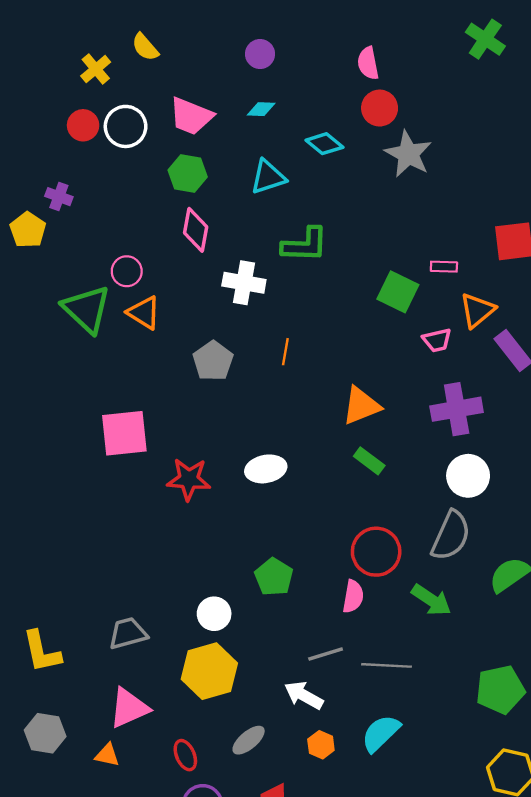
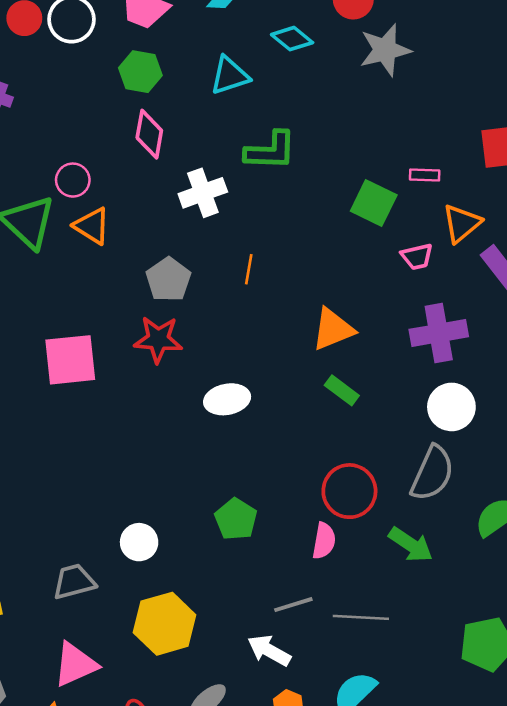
gray star: (408, 154) -> (385, 50), turned 30
white cross: (244, 283) -> (203, 193), turned -30
red star: (189, 479) -> (158, 339), moved
white circle: (214, 614) -> (139, 542), moved

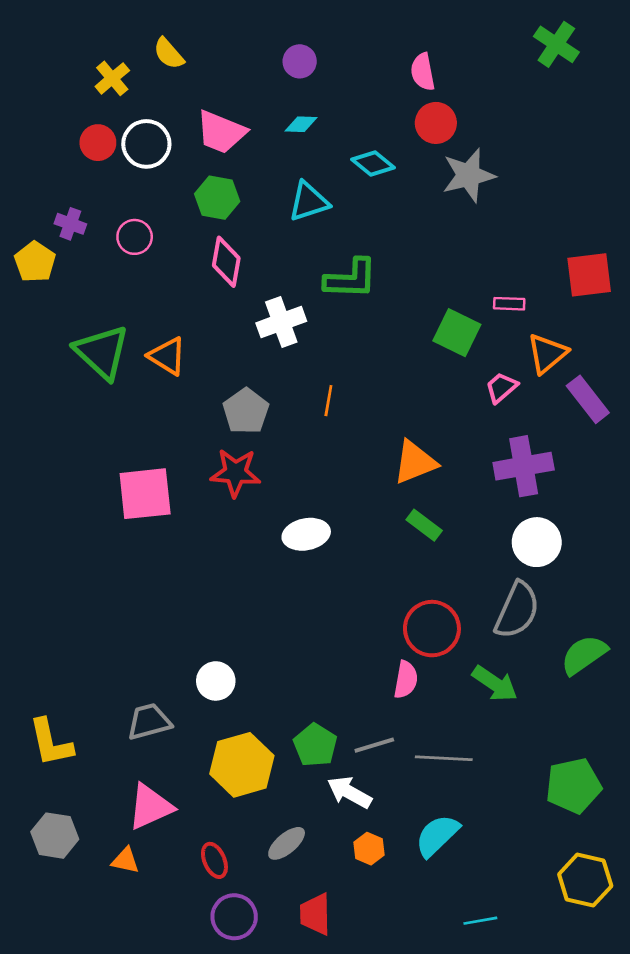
pink circle: (73, 180) -> (135, 237), moved
pink trapezoid: (417, 257) -> (501, 388), turned 152
green pentagon: (236, 519) -> (315, 745), moved

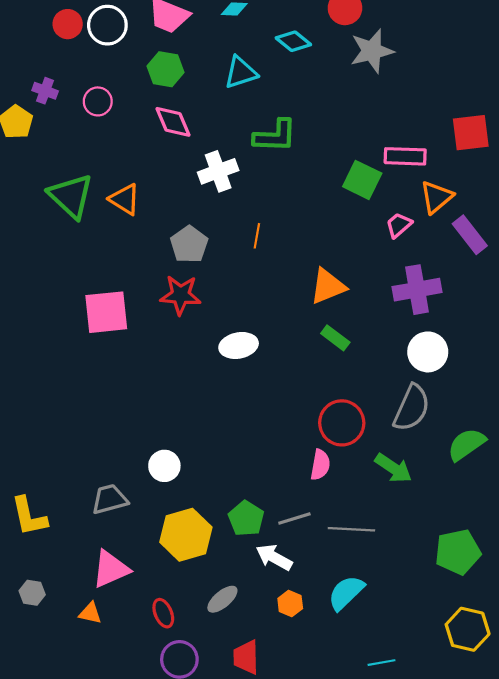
pink diamond: (226, 262) -> (173, 122), turned -33
pink rectangle: (509, 304) -> (405, 156), size x1.6
gray hexagon: (55, 836) -> (32, 593), size x0.7

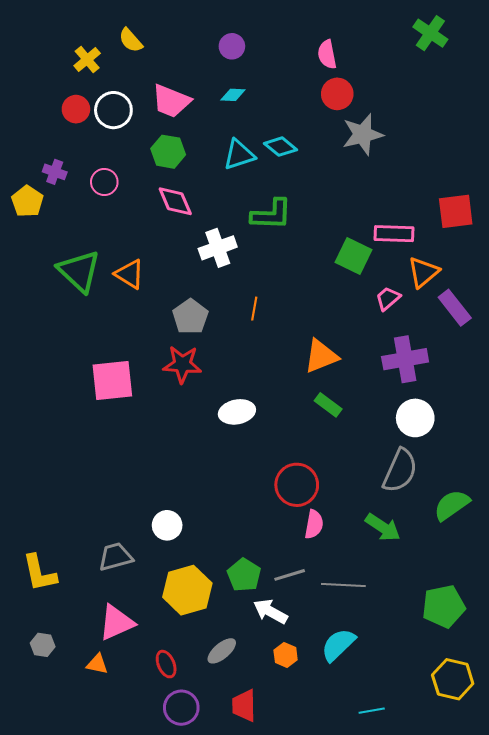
cyan diamond: (293, 41) -> (281, 147), moved
red circle: (342, 423) -> (297, 485), moved

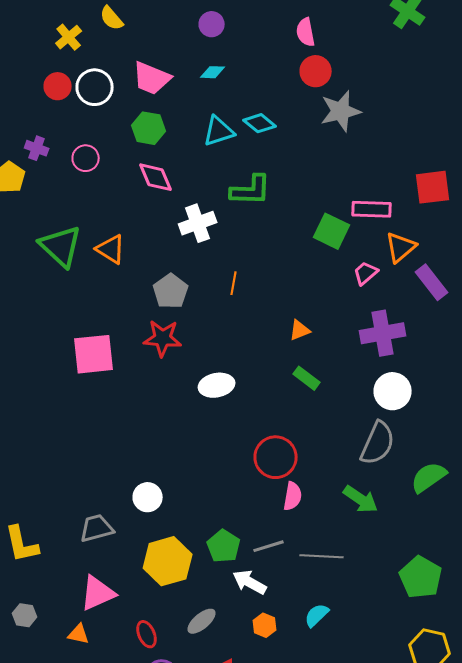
orange triangle: (321, 356) -> (300, 330), size x0.6
green pentagon: (444, 606) -> (421, 577), turned -30
cyan semicircle: (338, 645) -> (317, 615), size x0.7

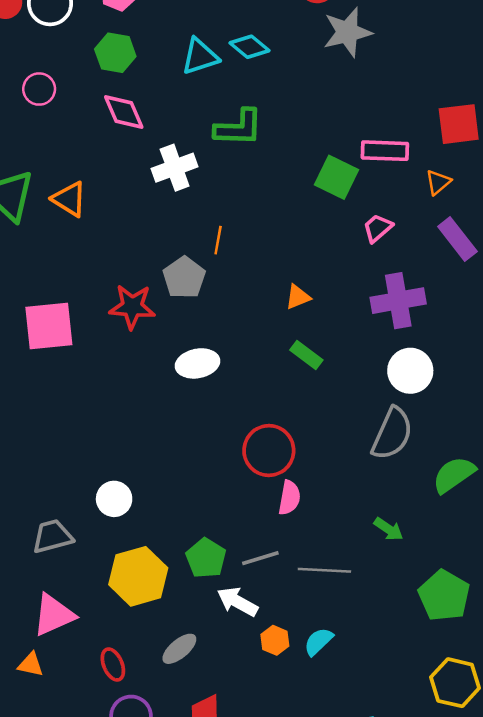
orange triangle: (401, 247) -> (438, 182), moved, size x0.7
gray pentagon: (171, 291) -> (184, 278), moved
green arrow: (361, 499) -> (389, 529), moved, size x0.7
orange hexagon: (265, 625) -> (275, 640), moved

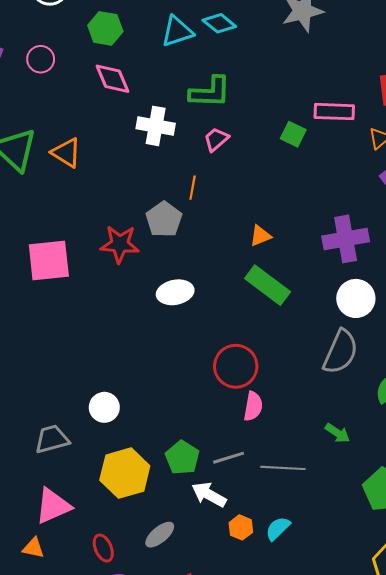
white cross: (175, 168) -> (156, 126), turned 30
green square: (337, 177) -> (293, 134), size x0.7
pink trapezoid: (378, 228) -> (216, 139), moved
green rectangle: (306, 355) -> (268, 285), size x1.6

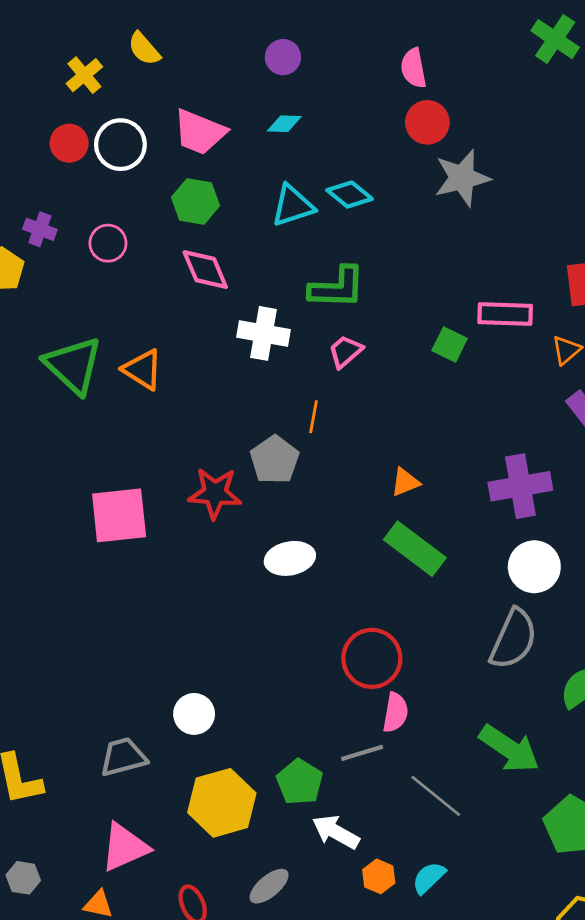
green arrow: (337, 433) -> (509, 749), size x1.8
gray line: (229, 458) -> (362, 753), moved
gray line: (283, 468) -> (436, 796), turned 36

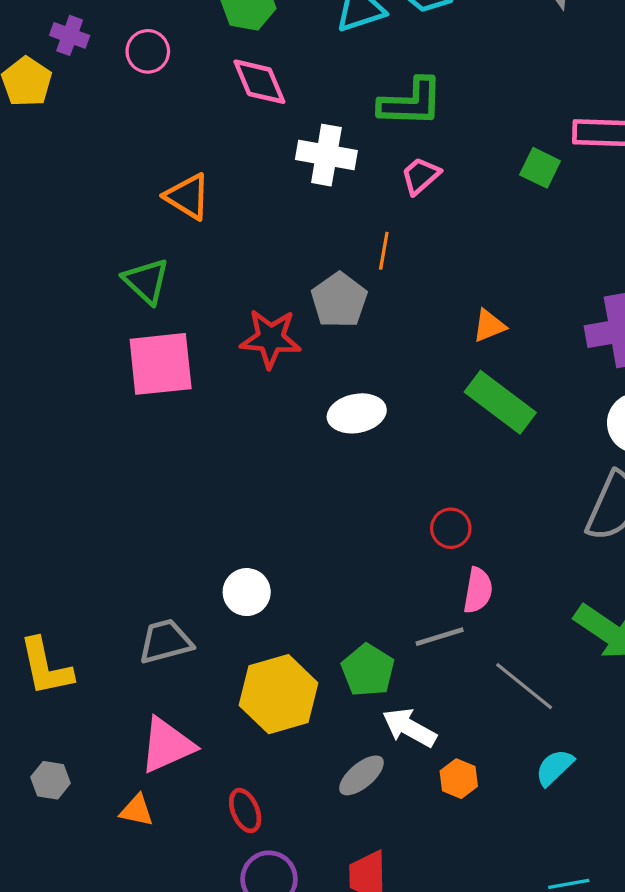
green triangle: (73, 365) -> (146, 281), moved, size x0.7
red circle: (372, 658) -> (451, 528), size x0.6
cyan semicircle: (429, 878) -> (554, 767), moved
gray ellipse: (269, 886) -> (361, 775), moved

